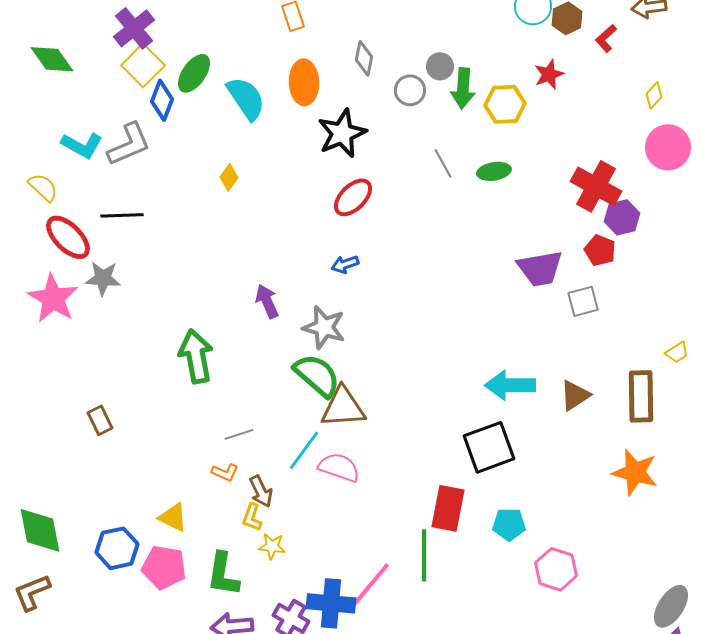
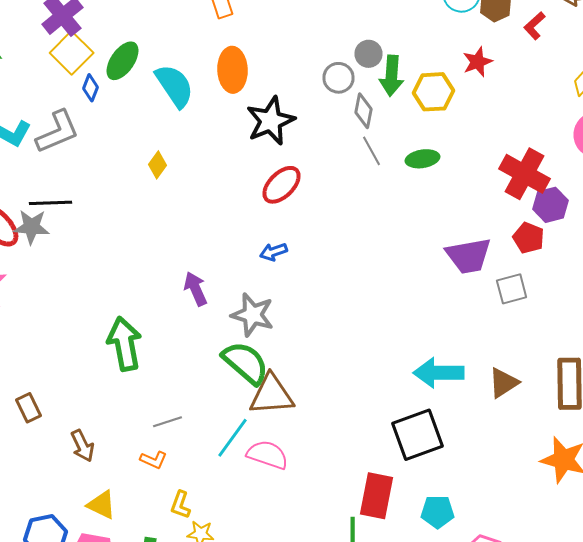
gray diamond: (364, 58) -> (364, 111), moved
blue diamond: (162, 100) -> (90, 88), size x0.7
gray star: (103, 278) -> (32, 227), moved
brown arrow: (261, 491) -> (82, 446), moved

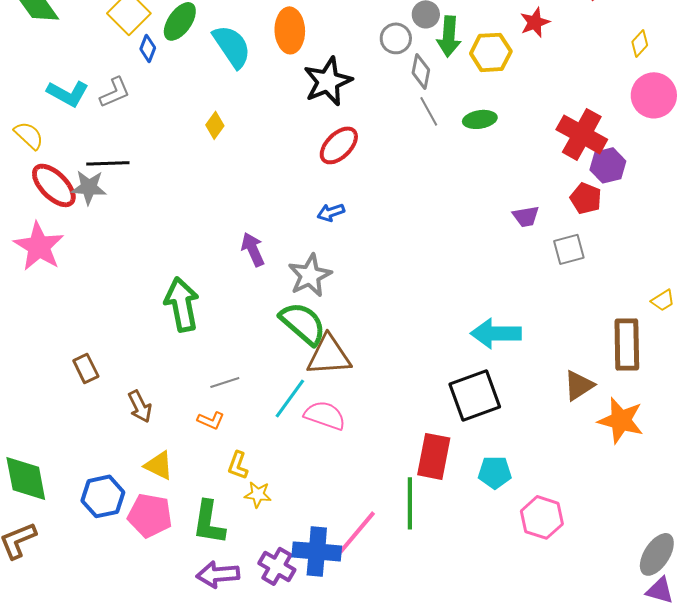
gray L-shape: (58, 132) -> (115, 92), size x0.7
purple trapezoid: (468, 256) -> (526, 216), size x0.6
gray star: (252, 315) -> (310, 275), turned 30
brown triangle: (504, 383) -> (579, 385), moved

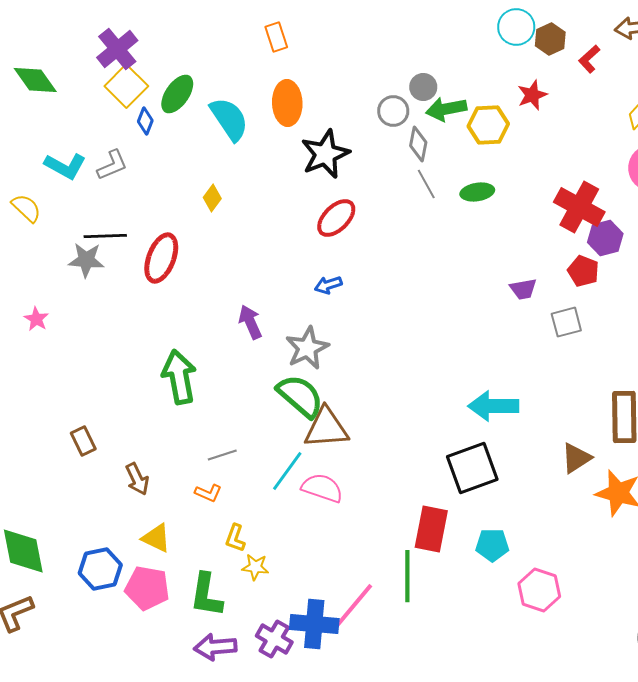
green arrow: (449, 36) -> (446, 109), turned 75
red ellipse: (54, 185) -> (161, 258), moved, turned 66
pink star: (39, 246) -> (36, 319), size x0.5

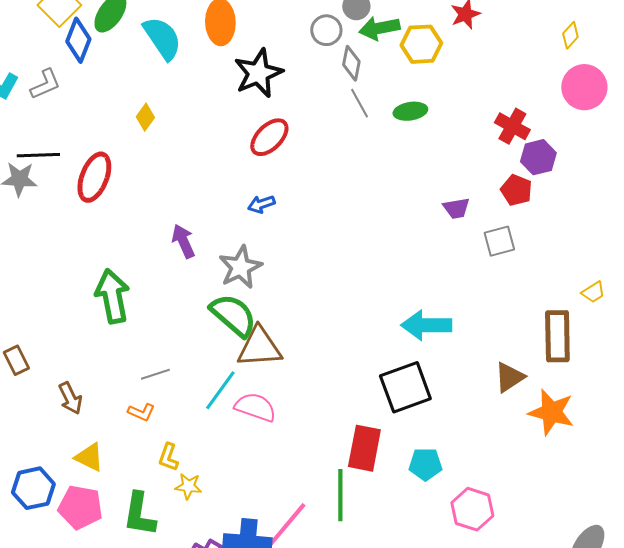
blue diamond: (145, 121) -> (78, 40), size x1.6
red cross: (579, 207) -> (512, 126), size x0.7

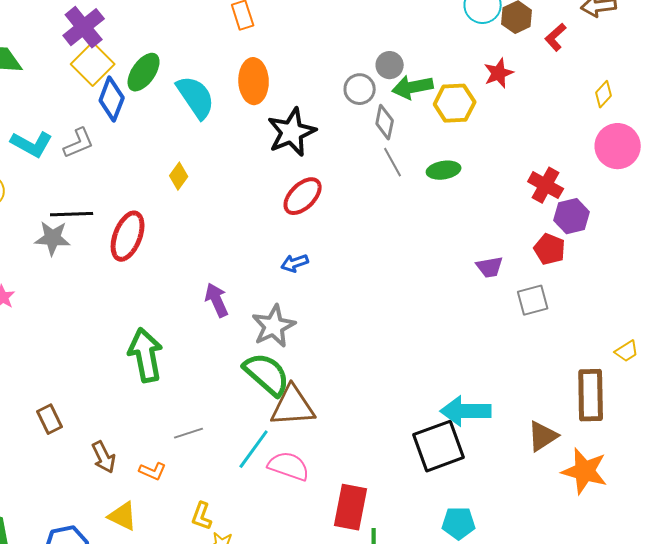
cyan arrow: (426, 325) -> (466, 411), moved
orange L-shape: (141, 412) -> (153, 471), moved
red rectangle: (364, 448) -> (351, 507), moved

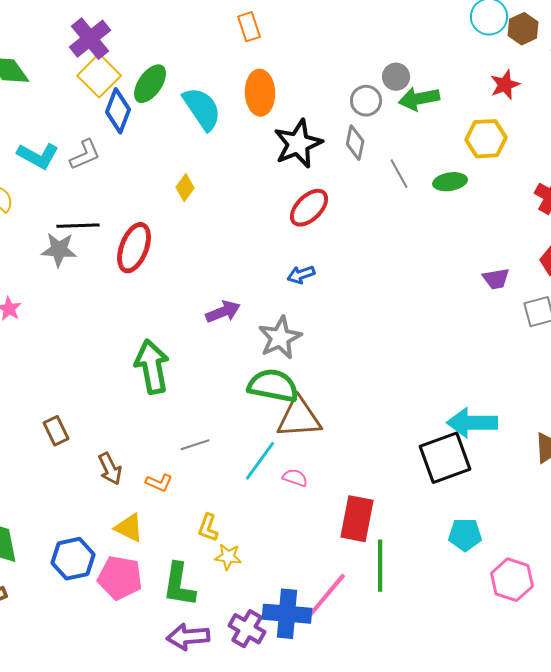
yellow hexagon: (455, 103) -> (486, 139), moved
gray diamond: (385, 122) -> (355, 143), moved
purple arrow: (217, 300) -> (223, 312), turned 92
green semicircle: (267, 374) -> (273, 386), turned -30
pink semicircle: (289, 466) -> (295, 478), size x0.6

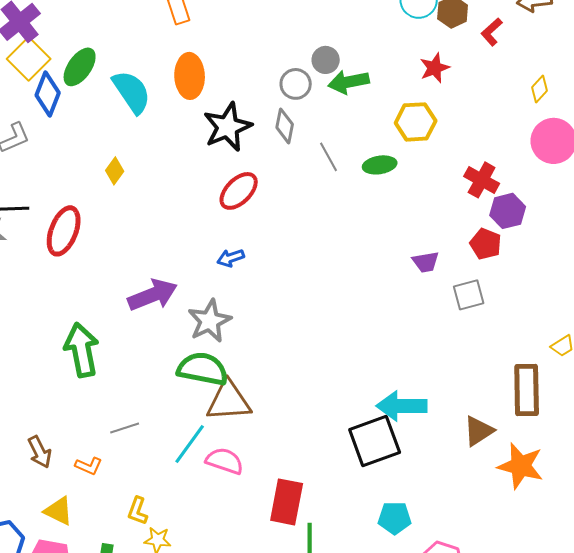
purple arrow: (223, 312) -> (153, 295), size x1.4
pink semicircle: (295, 478) -> (225, 461), size x1.5

